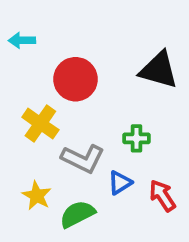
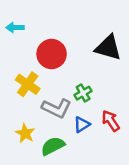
green cross: (136, 138) -> (83, 93), moved, turned -30
red arrow: (162, 196) -> (111, 121), moved

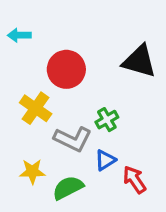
red arrow: (111, 121) -> (134, 180), moved
yellow star: (25, 133) -> (32, 171), turned -30

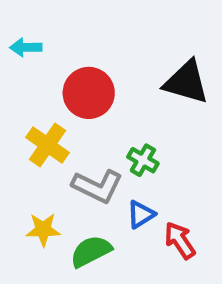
green cross: (107, 120) -> (143, 160), turned -30

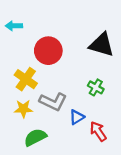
green cross: (143, 160) -> (96, 87), moved
yellow star: (43, 230) -> (23, 109), moved
green semicircle: (91, 251) -> (35, 137), moved

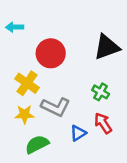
black triangle: (102, 45) -> (107, 47), turned -36
blue triangle: (77, 117) -> (78, 133), moved
red arrow: (98, 131) -> (103, 123), moved

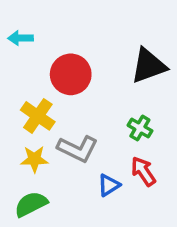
green semicircle: (37, 144) -> (31, 204), moved

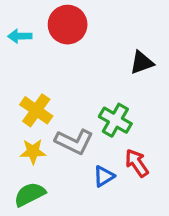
black triangle: (149, 66) -> (142, 62), size x0.7
red circle: (71, 74) -> (68, 25), moved
green cross: (140, 128) -> (115, 120), moved, size x1.4

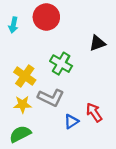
cyan arrow: (20, 36) -> (13, 25), turned -77
green cross: (115, 120) -> (61, 64), moved

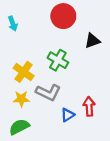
red circle: (46, 17) -> (63, 16), moved
cyan arrow: (13, 25) -> (13, 24), turned -32
red arrow: (94, 112) -> (89, 106), turned 30

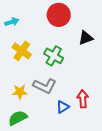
cyan arrow: (13, 24) -> (12, 22), turned -88
yellow cross: (24, 72) -> (22, 51), moved

